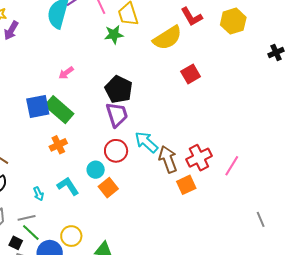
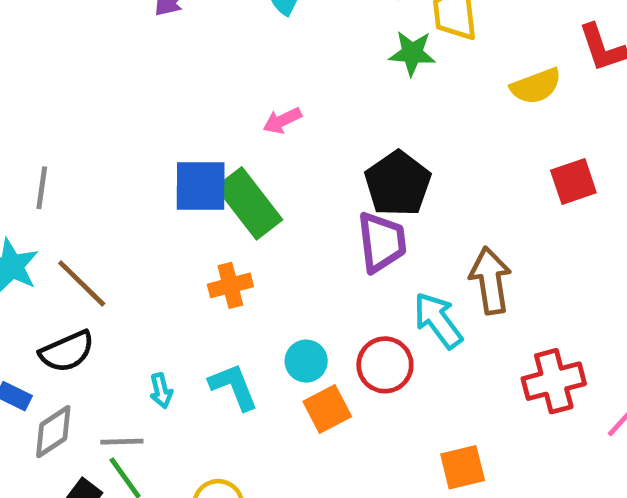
yellow semicircle: (167, 38) -> (536, 86), size x0.7
red circle: (116, 151) -> (385, 365), moved
brown arrow: (168, 159) -> (490, 280), moved
orange square: (186, 185) -> (463, 467), moved

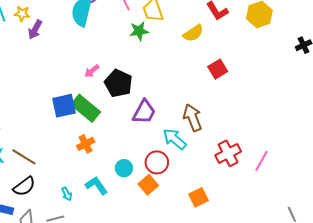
black pentagon: (398, 184) -> (118, 83), moved
purple trapezoid: (382, 242) -> (144, 112), turned 48
orange square: (327, 409) -> (148, 185), moved

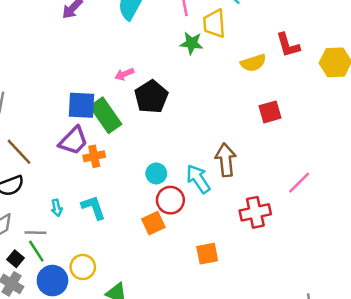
purple trapezoid: (144, 112) -> (73, 141), moved
pink line: (262, 161) -> (299, 183), moved
cyan circle: (124, 168) -> (156, 173), moved

